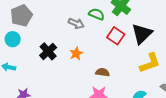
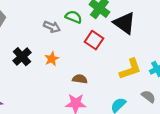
black triangle: (142, 34) -> (124, 23), moved, turned -40

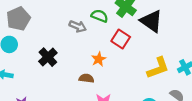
orange star: (52, 59) -> (99, 59), moved
brown semicircle: (80, 79) -> (86, 78), moved

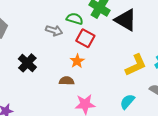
red square: (121, 39) -> (85, 38), moved

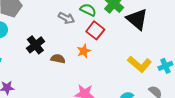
yellow L-shape: (136, 65) -> (140, 64), turned 55
brown semicircle: (67, 81) -> (58, 59), moved

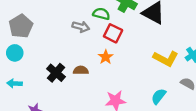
black cross: (35, 45) -> (56, 73), moved

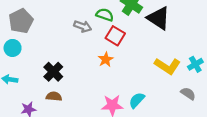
brown semicircle: (81, 70) -> (54, 96), moved
cyan semicircle: (159, 96) -> (137, 100), moved

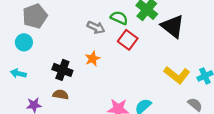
orange star: (106, 59) -> (93, 59), moved
black cross: (53, 72) -> (62, 70), turned -30

